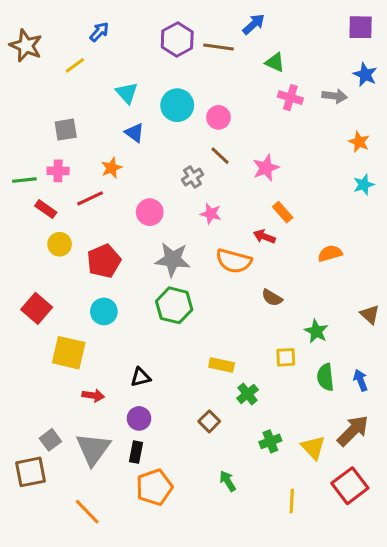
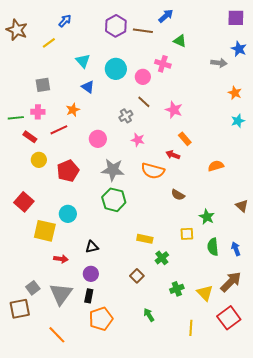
pink cross: (290, 98) -> (163, 64), moved
pink star: (266, 168) -> (174, 110), turned -30
cyan circle: (104, 311) -> (68, 214), moved

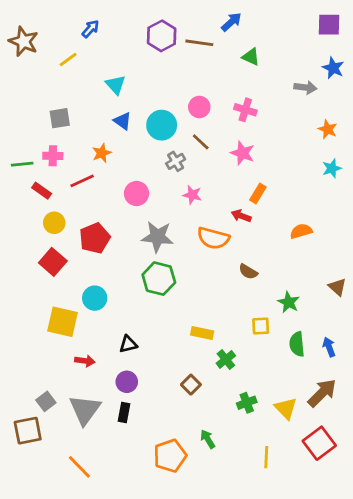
pink cross: (163, 64) -> (245, 110), moved
cyan circle: (116, 69) -> (162, 125), moved
orange rectangle: (185, 139) -> (258, 193), turned 72
red square: (24, 202) -> (53, 262), moved
orange pentagon: (101, 319) -> (170, 456), moved

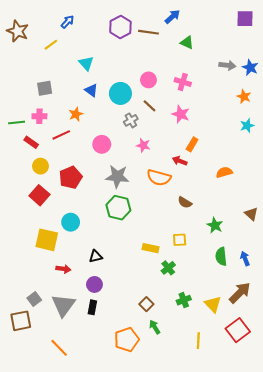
blue star: (333, 68) -> (250, 67), moved
yellow square: (261, 326) -> (180, 240), moved
brown square: (191, 385) -> (146, 304), moved

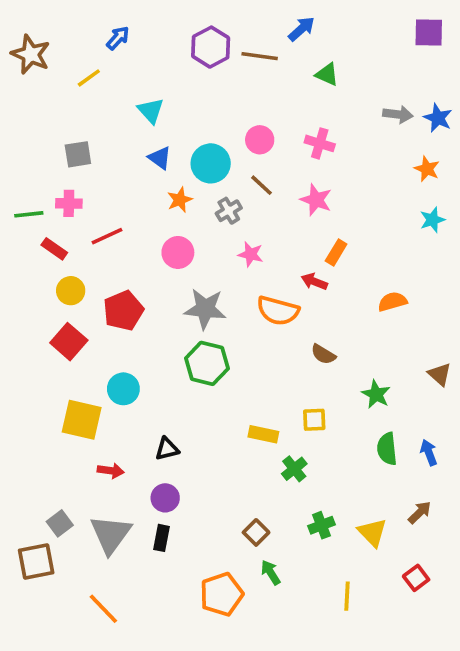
orange star: (76, 114) -> (180, 200), moved
brown arrow: (240, 293) -> (420, 512), size x0.6
red square: (238, 330) -> (416, 578), size x0.6

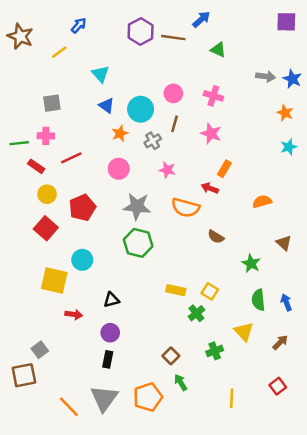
brown line: (262, 185) -> (175, 124), turned 63
brown triangle: (440, 374) -> (284, 243), moved
yellow square: (314, 420) -> (210, 291), moved, turned 35
yellow triangle: (372, 532) -> (244, 331), moved
gray triangle: (111, 534) -> (104, 398), moved

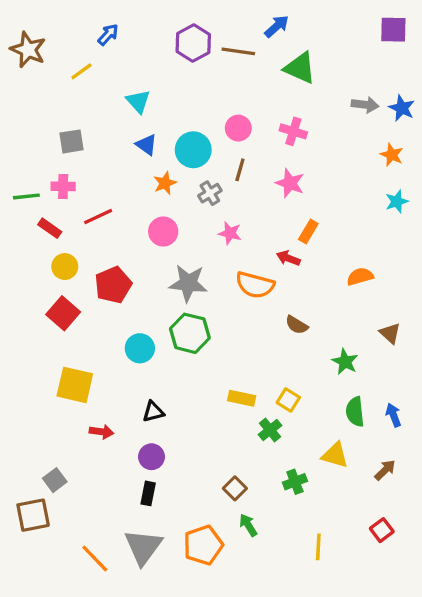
green triangle: (218, 50) -> (300, 68), size x1.5
cyan circle: (82, 260) -> (140, 348), moved
yellow triangle: (244, 331) -> (335, 455), turned -30

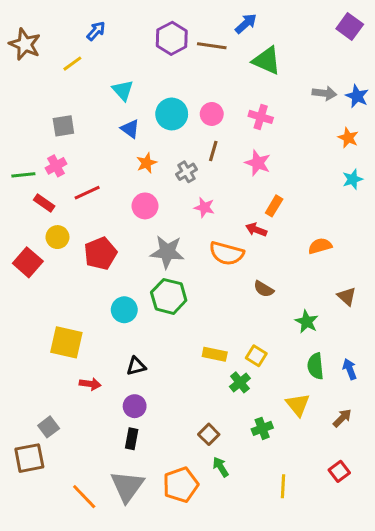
purple square: (393, 30) -> (350, 26), turned 35
cyan circle: (193, 150) -> (172, 114), moved
pink cross: (63, 186) -> (56, 166), turned -30
red square: (63, 313) -> (28, 262), moved
yellow triangle: (335, 455) -> (298, 405), turned 35

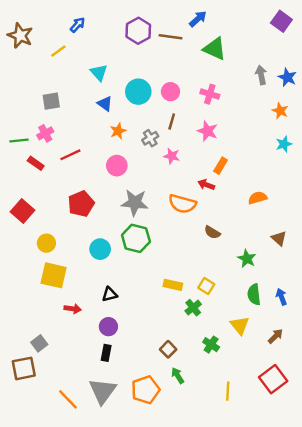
gray arrow: (324, 93) -> (261, 75), turned -108
pink star: (204, 207) -> (172, 156), moved
yellow circle: (57, 237) -> (46, 243), moved
green cross: (262, 428) -> (211, 345), turned -35
red square: (339, 471) -> (273, 379), size x1.6

